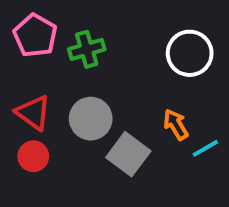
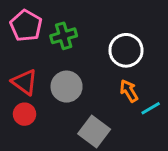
white circle: (190, 53) -> (126, 50), moved
gray square: (128, 154) -> (94, 132), moved

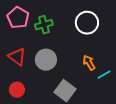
white circle: (126, 50) -> (87, 23), moved
red circle: (25, 114) -> (17, 90), moved

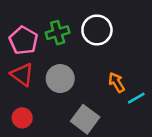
pink pentagon: (18, 18) -> (23, 40), moved
white circle: (87, 23) -> (97, 30), moved

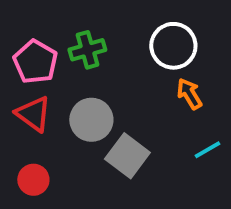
white circle: (97, 30) -> (173, 46), moved
orange arrow: (117, 82) -> (189, 94), moved
gray square: (85, 119) -> (127, 156), moved

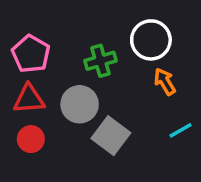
green cross: (87, 50) -> (100, 61), moved
red triangle: (33, 114) -> (29, 99), turned -40
red circle: (33, 180) -> (31, 139), moved

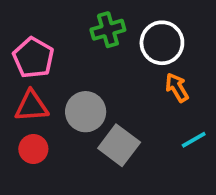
green cross: (100, 61) -> (108, 30), moved

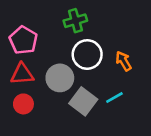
white circle: (162, 43) -> (87, 55), moved
cyan line: (194, 140) -> (114, 97), moved

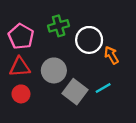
green cross: (75, 21) -> (59, 26), moved
white circle: (87, 55) -> (89, 40), moved

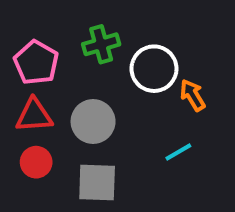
gray square: (75, 92) -> (97, 182), moved, turned -35

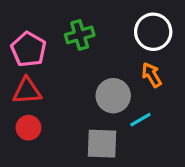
white circle: (154, 69) -> (153, 32), moved
gray circle: (93, 122) -> (113, 96), moved
gray square: (97, 182) -> (102, 144), moved

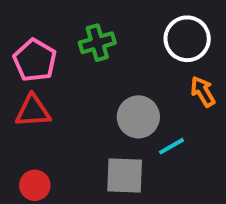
orange arrow: (152, 75) -> (203, 92), moved
red circle: (28, 128) -> (35, 185), moved

